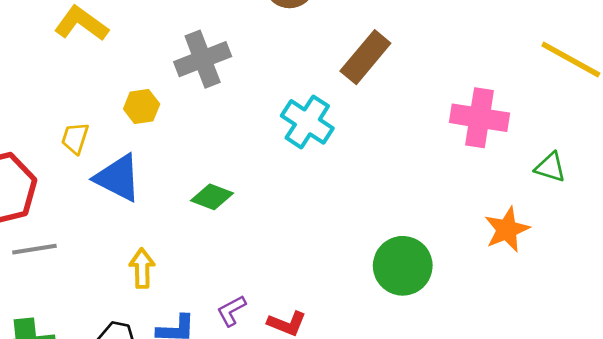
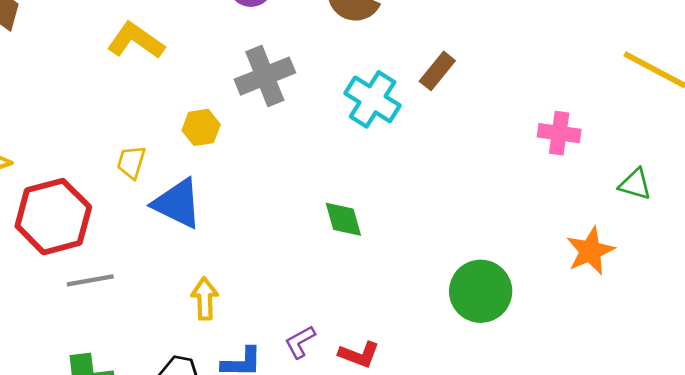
brown rectangle: (365, 57) -> (437, 71), size x0.7
pink cross: (479, 118) -> (559, 133), size x0.7
cyan cross: (307, 122) -> (373, 99), moved
green diamond: (212, 197) -> (343, 219), moved, turned 54

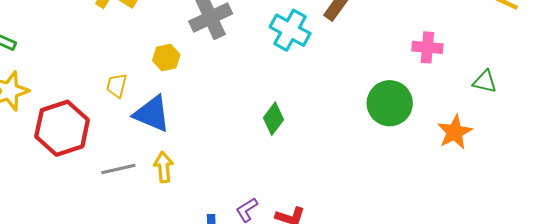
green diamond: (343, 219) -> (273, 119), turned 56
gray line: (90, 280) -> (118, 169), moved
green circle: (481, 291) -> (390, 103), moved
yellow arrow: (205, 299) -> (164, 167), moved

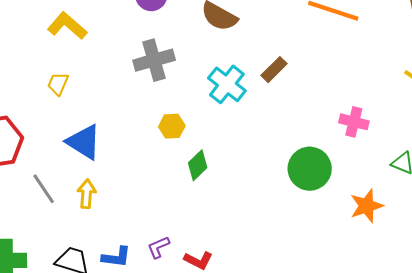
yellow hexagon: (166, 57) -> (172, 126), moved
yellow trapezoid: (117, 86) -> (58, 84), moved
gray line: (118, 169) -> (44, 189), turned 60

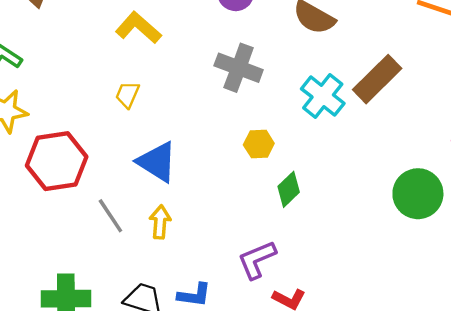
gray cross: (154, 60) -> (239, 68), turned 36
brown rectangle: (274, 70) -> (377, 79), size x1.6
purple L-shape: (158, 247) -> (257, 260), moved, size x1.5

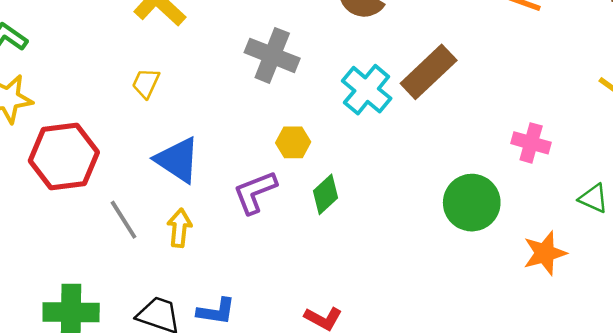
purple L-shape: (257, 260) -> (255, 192), moved

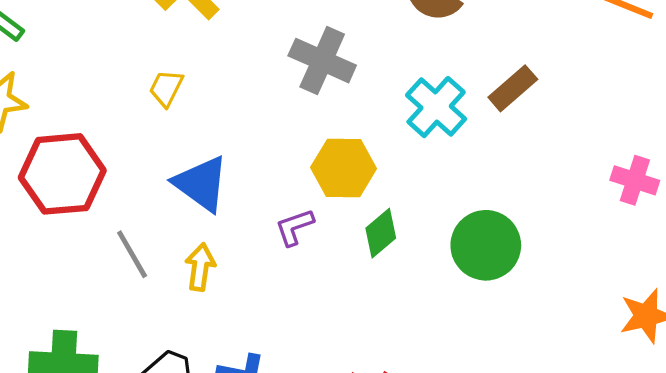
brown rectangle: (429, 72) -> (513, 88), size x0.7
yellow hexagon: (293, 142) -> (344, 168), size x1.5
purple L-shape: (255, 192) -> (294, 227), size x0.7
green circle: (472, 203) -> (486, 245), moved

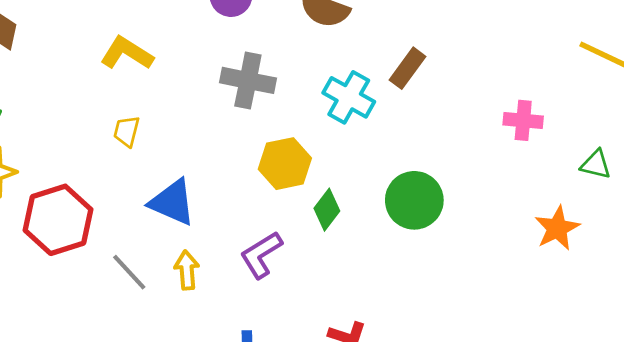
purple L-shape: (294, 227) -> (261, 255), moved, size x1.4

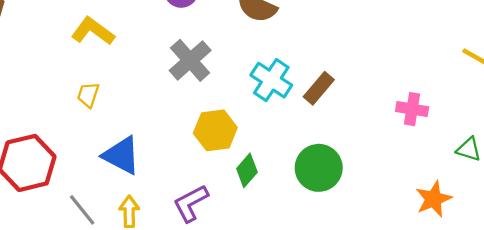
brown rectangle: (408, 68) -> (319, 88), moved
gray cross: (248, 80) -> (190, 60), turned 33

